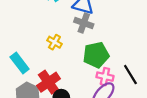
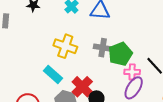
gray cross: (84, 23) -> (103, 48), moved
yellow cross: (54, 42) -> (65, 46), moved, size x1.6

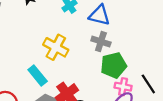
gray cross: (103, 48) -> (101, 42), moved

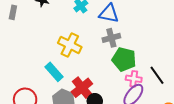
gray cross: (101, 42) -> (111, 38), turned -30
green pentagon: (114, 65) -> (124, 59), turned 30

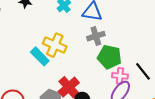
cyan rectangle: (54, 72) -> (40, 56), moved

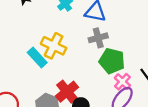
pink cross: (120, 76) -> (122, 82), turned 35

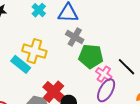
gray cross: (98, 38) -> (75, 37), turned -36

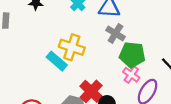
pink cross: (104, 74) -> (131, 75), moved

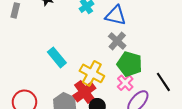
yellow cross: (72, 47) -> (92, 73), moved

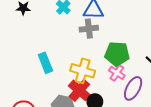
gray cross: (117, 41) -> (89, 29), moved, turned -36
cyan rectangle: (57, 57) -> (45, 63), turned 30

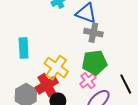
gray cross: (89, 29) -> (93, 33), moved
green pentagon: (117, 54) -> (94, 63), turned -30

